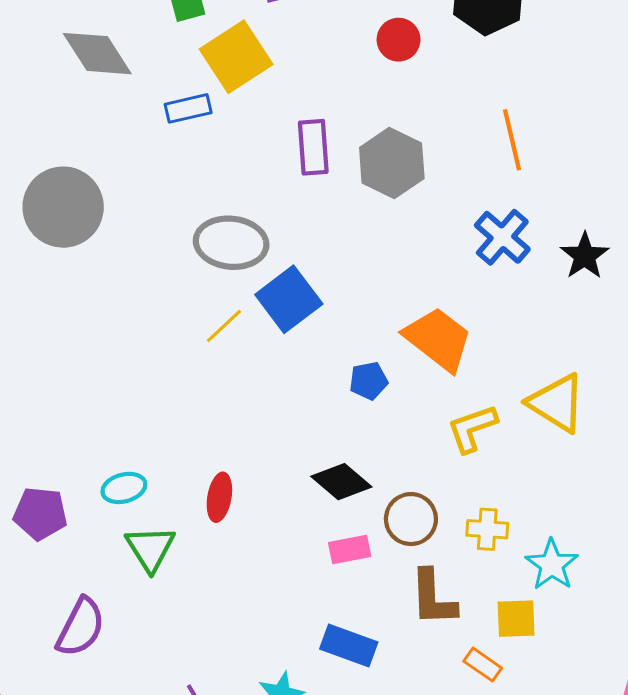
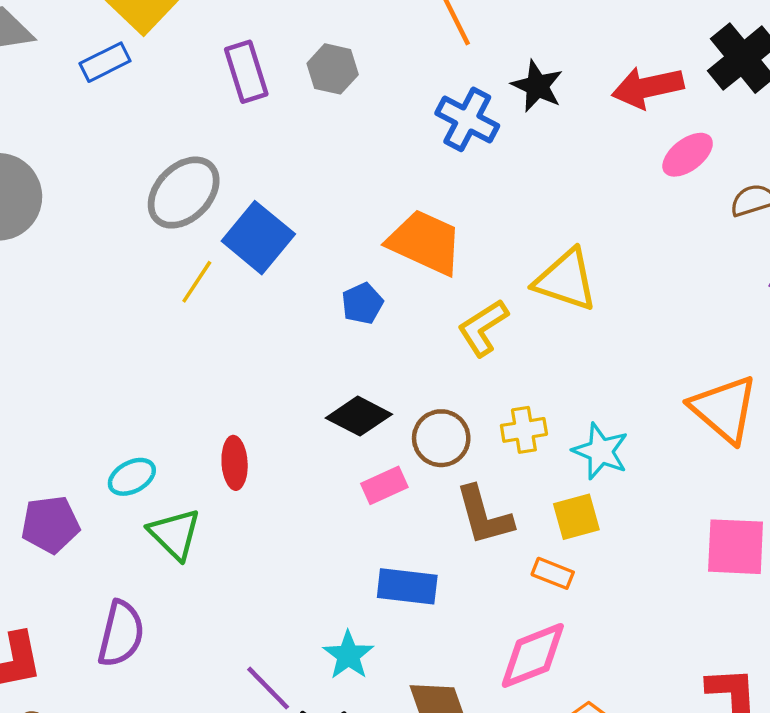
gray hexagon: (392, 163) -> (333, 69), size x0.7
gray ellipse: (231, 243) -> (184, 193), turned -38
black star: (585, 256) -> (537, 86), moved

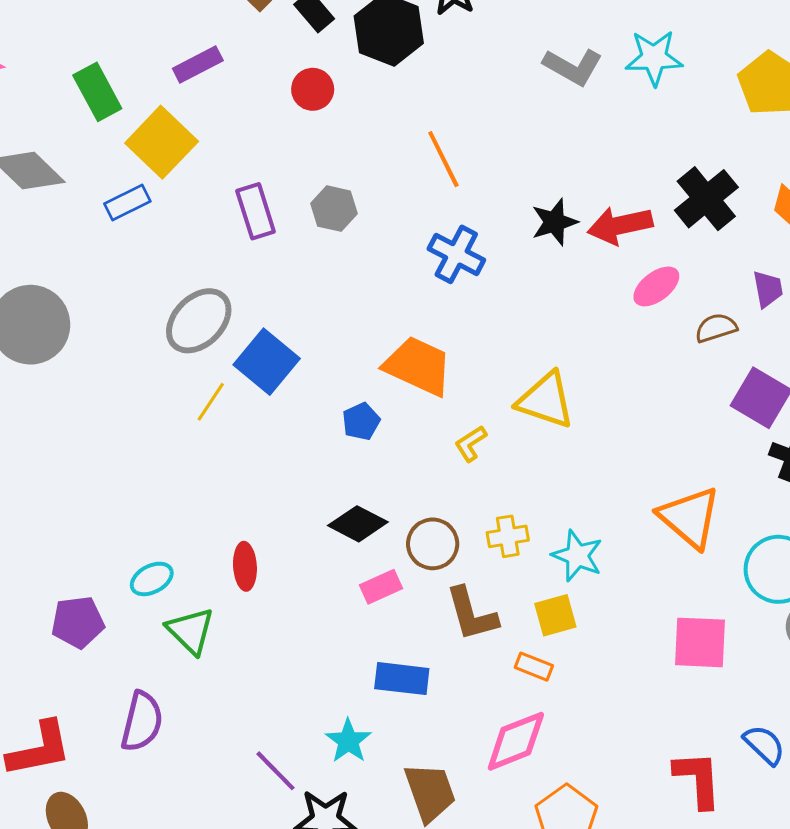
black star: (537, 86) -> (554, 222), moved, turned 30
yellow L-shape: (483, 328) -> (471, 444), size x0.7

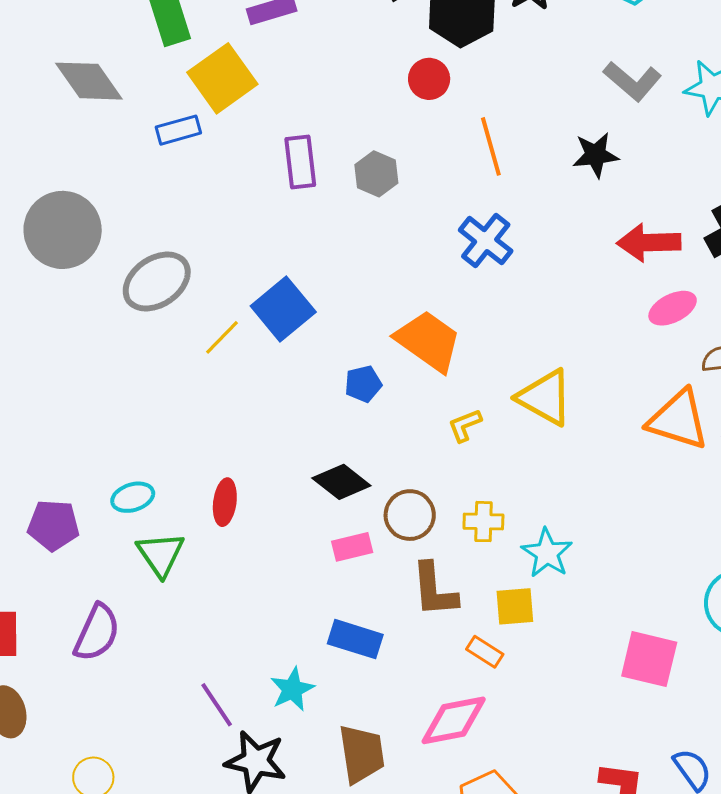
red circle: (313, 89) -> (429, 79), moved
black star: (554, 222) -> (596, 155), moved
gray ellipse: (199, 321) -> (157, 281), moved
orange triangle: (689, 517) -> (678, 420), moved, turned -34

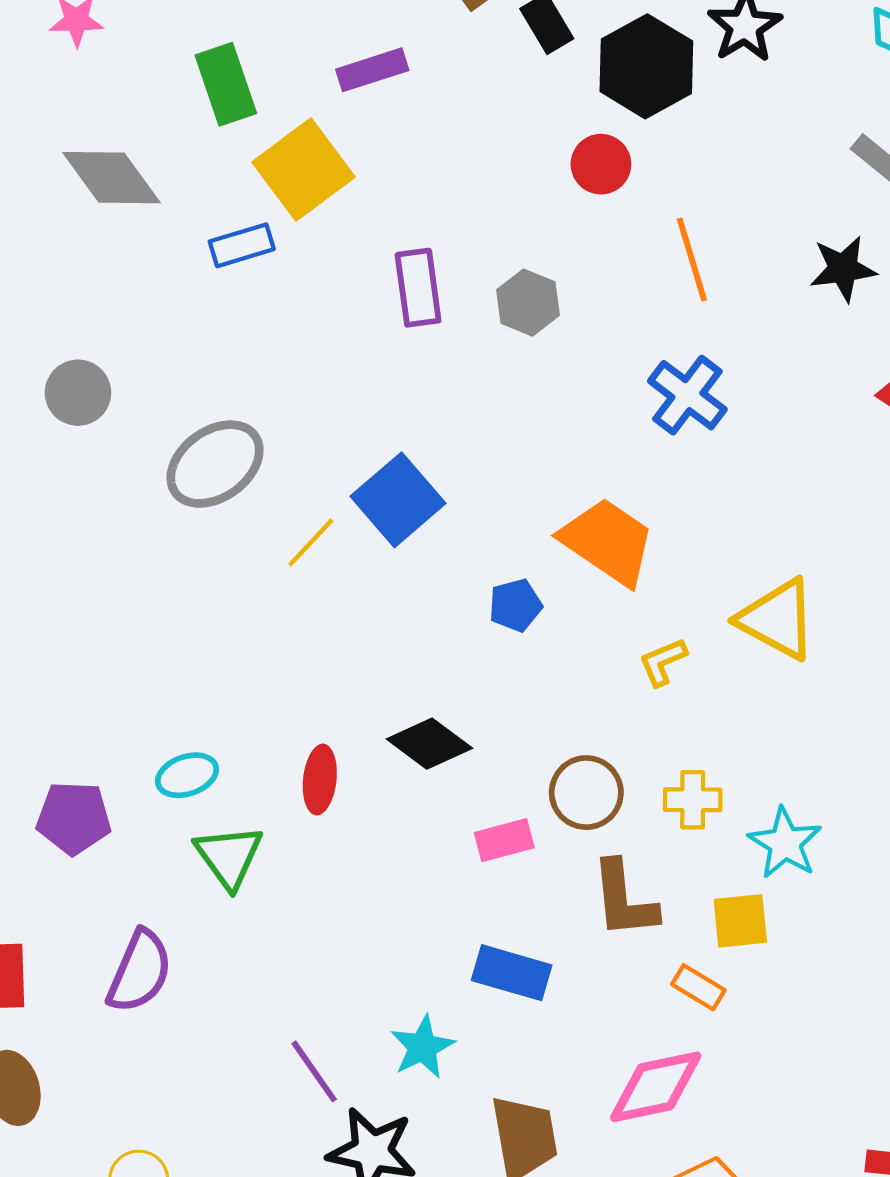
gray circle: (63, 230) -> (78, 393), size x0.6
black diamond: (341, 482) -> (429, 744), moved

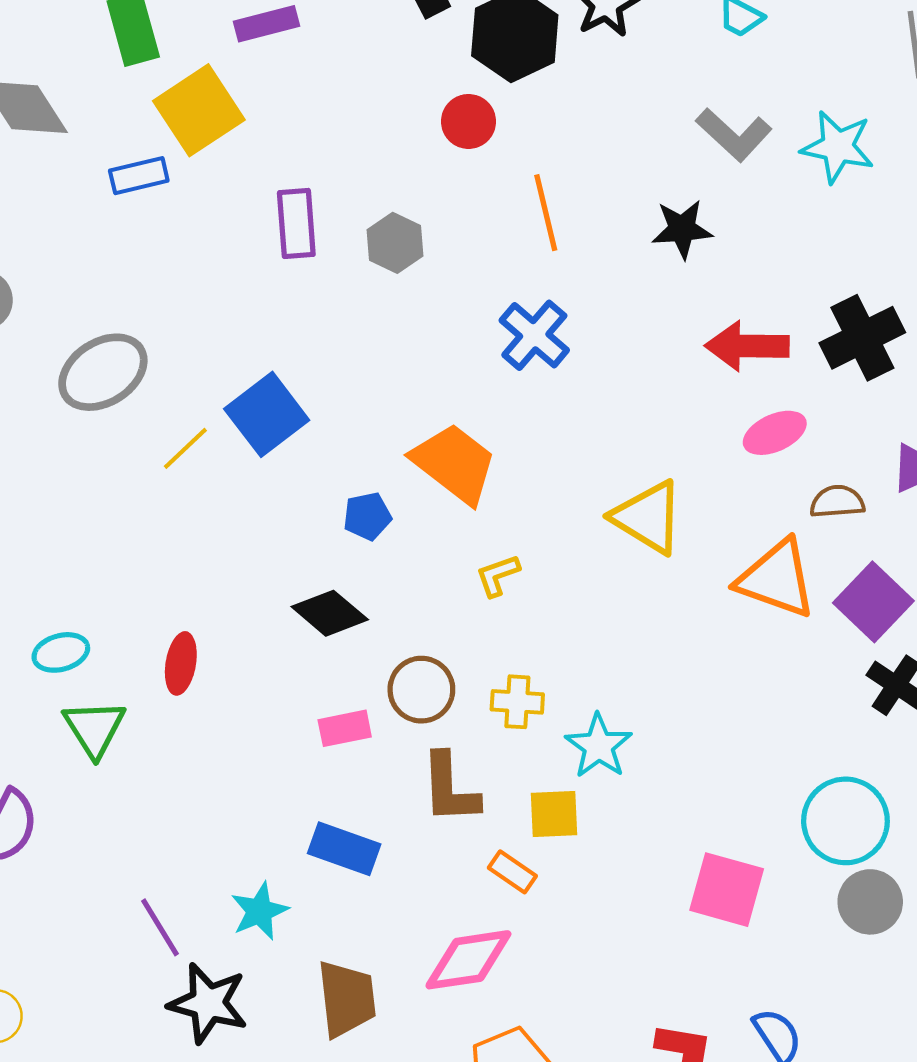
yellow triangle: (777, 619) -> (648, 517), moved
black diamond: (429, 744) -> (330, 613), moved

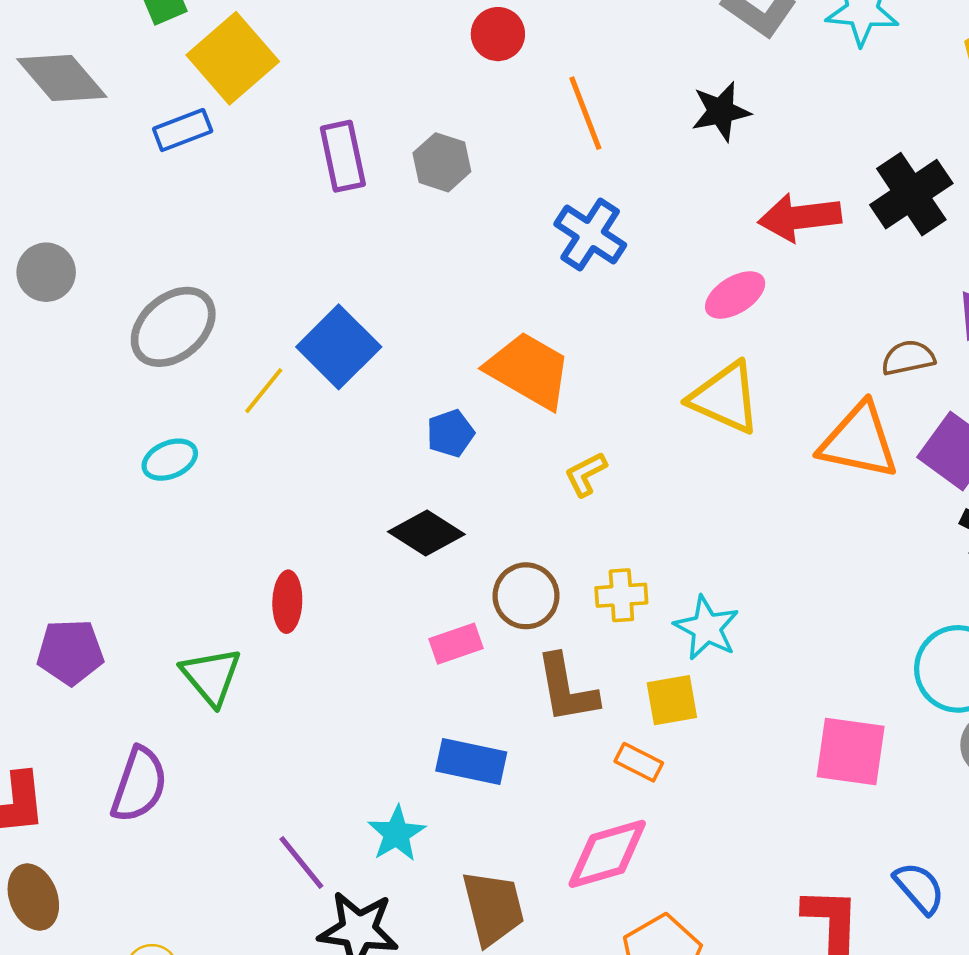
pink ellipse: (775, 433) -> (735, 295), moved
cyan ellipse: (61, 652) -> (170, 460), moved

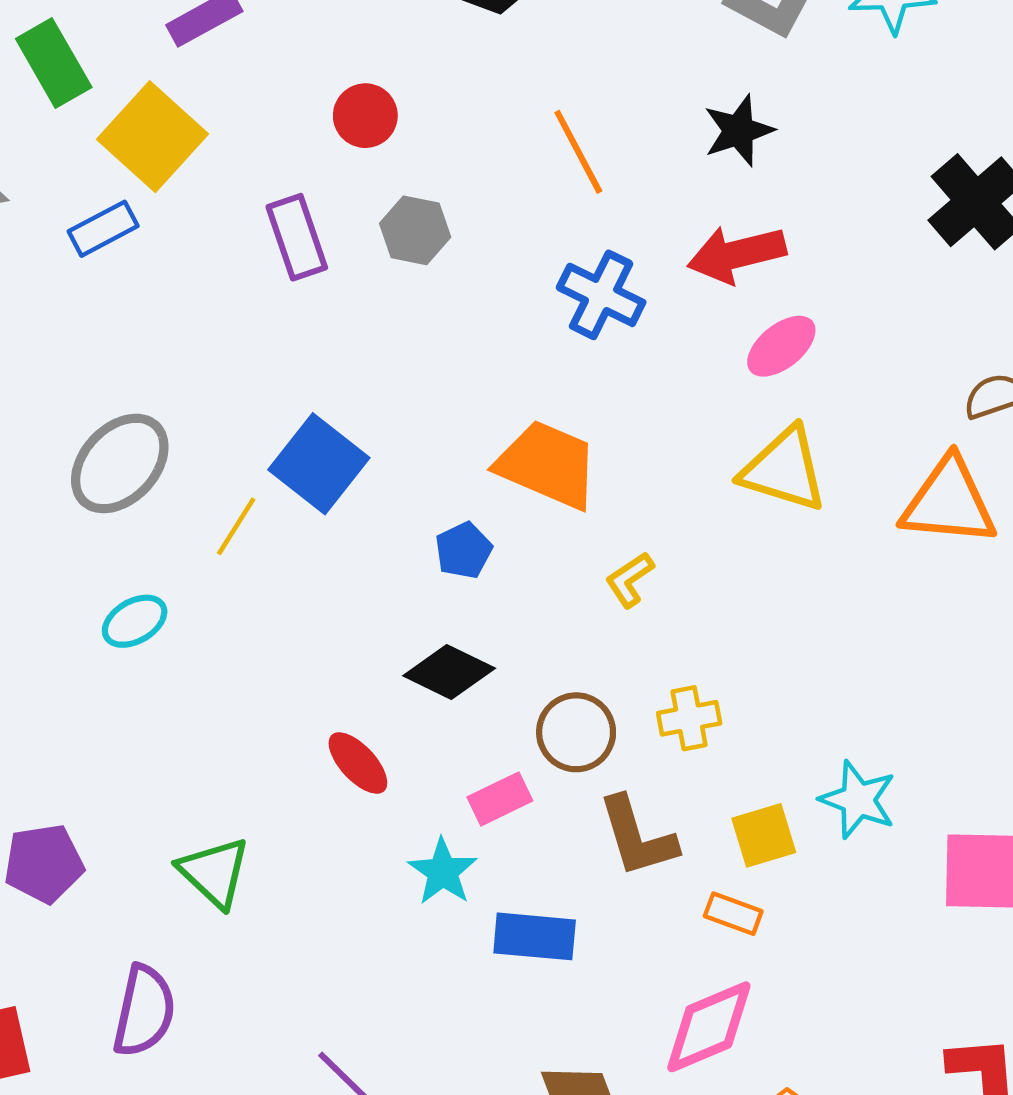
red circle: (498, 34) -> (365, 116), moved
red arrow: (800, 217) -> (737, 254), moved
red ellipse: (287, 602) -> (358, 763), moved, turned -38
cyan star: (707, 628) -> (858, 800), moved
cyan star: (397, 834) -> (443, 872), moved

